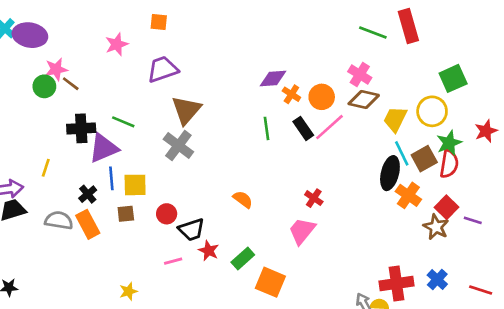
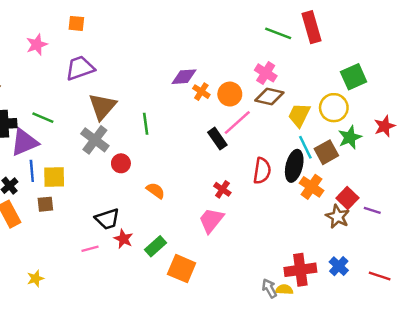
green line: (266, 128) -> (146, 124), moved
black rectangle: (303, 128) -> (217, 139), moved
red semicircle: (449, 164) -> (262, 171), moved
red circle: (167, 214) -> (121, 163), moved
yellow star: (128, 291) -> (35, 278), moved

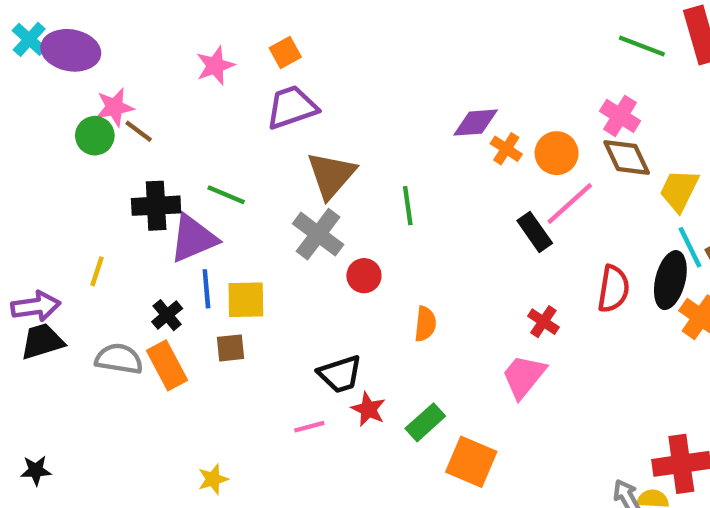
orange square: (76, 23) -> (285, 52), moved, turned -35
brown diamond: (269, 97) -> (627, 158), turned 52
orange semicircle: (156, 191) -> (425, 324), turned 60

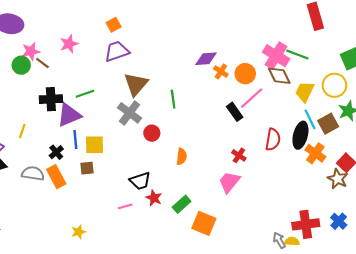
green line: (642, 46) -> (297, 55), moved
pink star: (215, 66) -> (69, 44), moved
pink cross: (620, 116) -> (276, 56), size x1.4
green line: (226, 195) -> (85, 94), turned -42

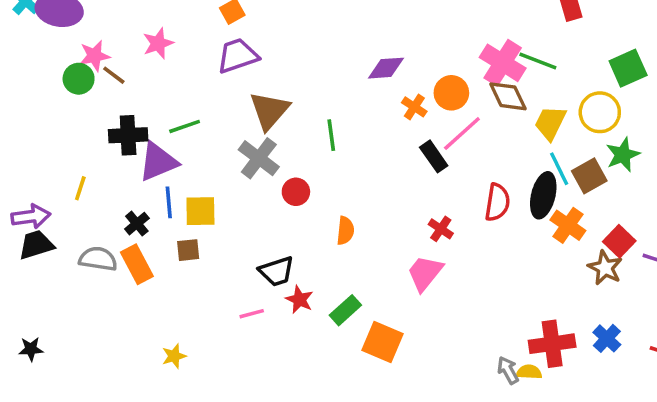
orange cross: (221, 72) -> (414, 107), moved

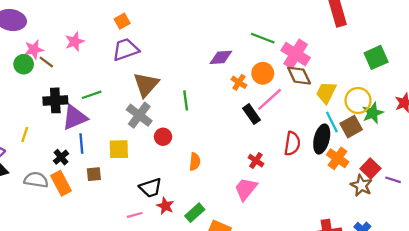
green line: (538, 61) -> (263, 38), moved
yellow circle: (600, 112) -> (358, 100), moved
yellow square: (200, 211) -> (119, 149), moved

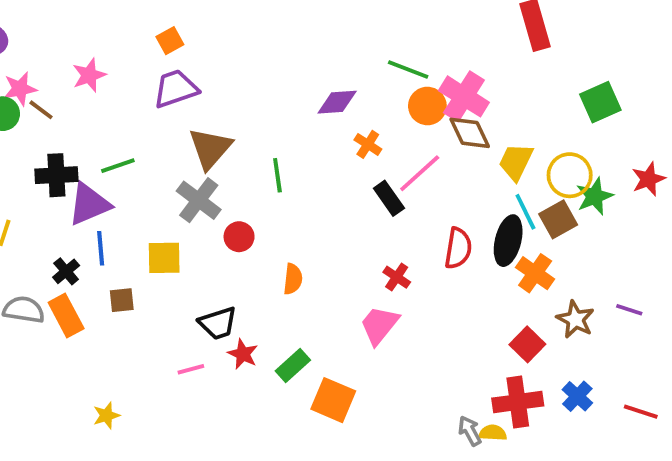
orange circle: (263, 73) -> (427, 106), moved
red square: (370, 168) -> (527, 344), moved

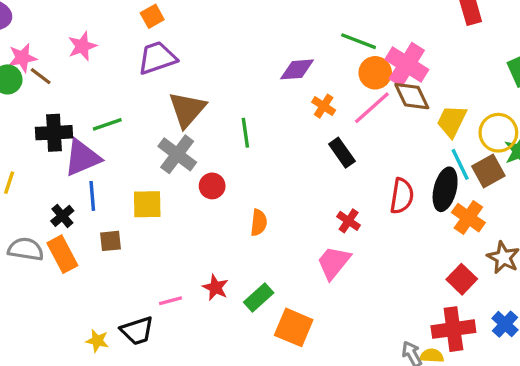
pink line: (420, 173) -> (372, 108), moved
black trapezoid: (218, 323) -> (137, 331), moved
yellow star: (106, 415) -> (97, 341), turned 30

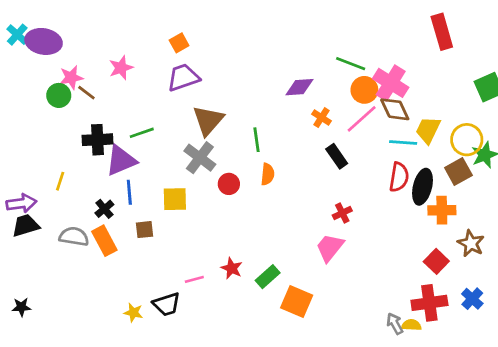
cyan line: (460, 164) -> (403, 142), moved, turned -60
red semicircle: (402, 196) -> (399, 177), moved
orange cross: (468, 218) -> (442, 210), turned -36
red cross: (349, 221) -> (342, 213), turned 30
orange semicircle: (259, 223) -> (268, 174), moved

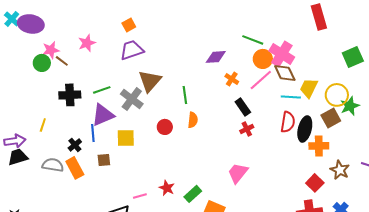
gray cross: (200, 158) -> (132, 99), moved
purple triangle: (121, 160) -> (103, 115), moved
red cross: (342, 213) -> (247, 129), moved

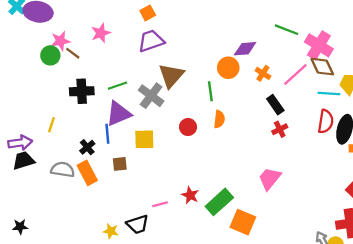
orange circle: (263, 59) -> (228, 68), moved
green rectangle: (193, 194) -> (219, 202), size x1.4

